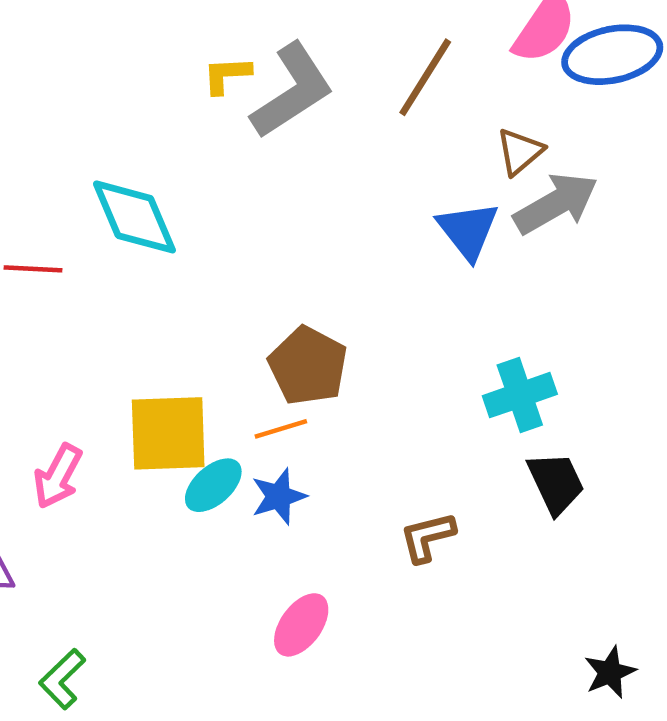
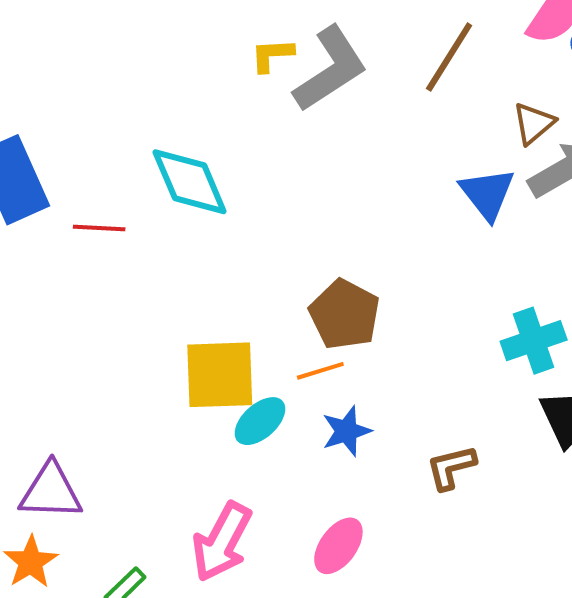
pink arrow: (58, 476) -> (222, 542), moved, size x1.4
blue star: (279, 496) -> (346, 431), moved

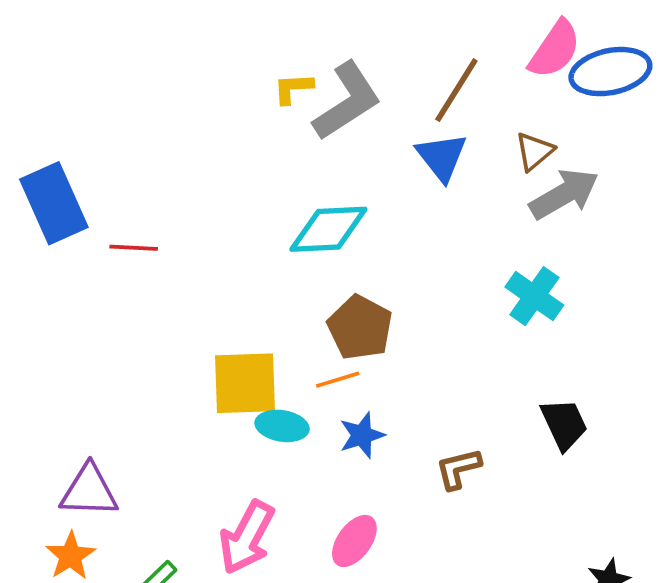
cyan diamond: (190, 182) -> (328, 229), moved, turned -70
blue triangle: (487, 194) -> (442, 157), moved
cyan cross: (534, 341) -> (534, 296), moved, turned -36
cyan ellipse: (260, 421) -> (282, 426), turned 51

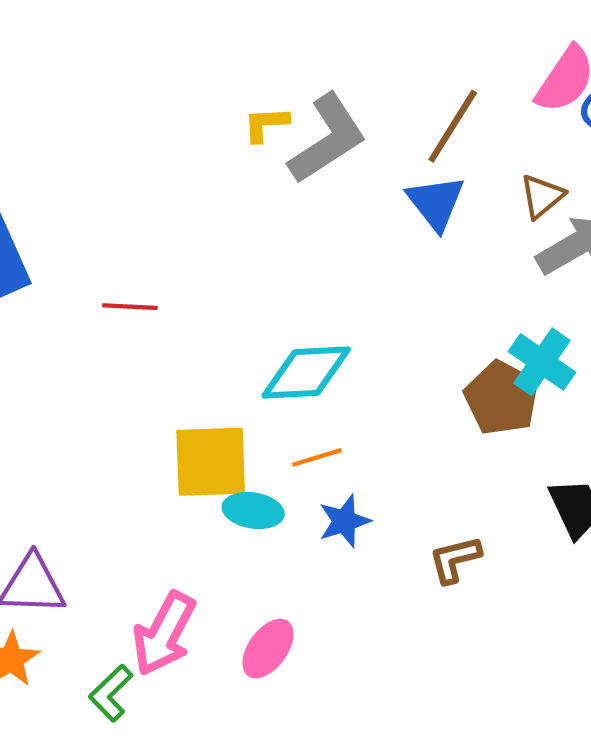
cyan diamond: (328, 229) -> (306, 372), moved
red line: (134, 248) -> (130, 307), moved
brown pentagon: (360, 328) -> (502, 398), moved
pink arrow: (247, 537) -> (164, 634), moved
pink ellipse: (354, 541) -> (268, 649), moved

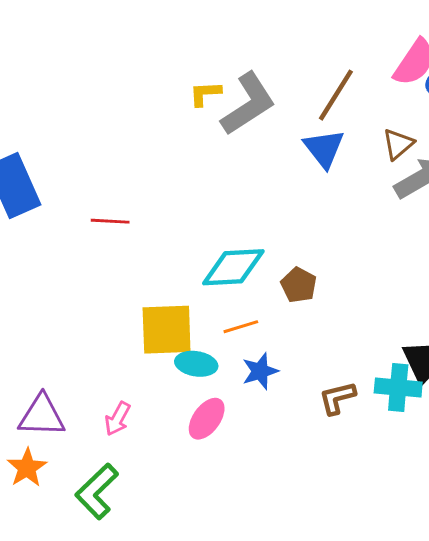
cyan cross: (542, 362) -> (398, 388), moved, turned -30
brown pentagon: (502, 398) -> (299, 285), moved, size x0.7
pink arrow: (164, 634) -> (118, 419), moved, size x0.6
pink ellipse: (268, 649) -> (207, 419), moved
green L-shape: (111, 693) -> (97, 491), size x1.4

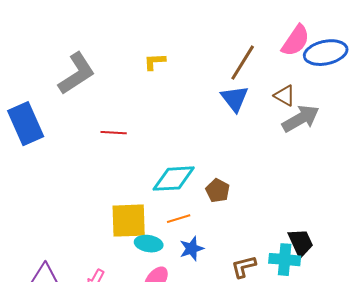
gray L-shape: (248, 104) -> (77, 74), moved
brown triangle: (398, 144) -> (285, 96), turned -50
red line: (110, 221) -> (114, 133), moved

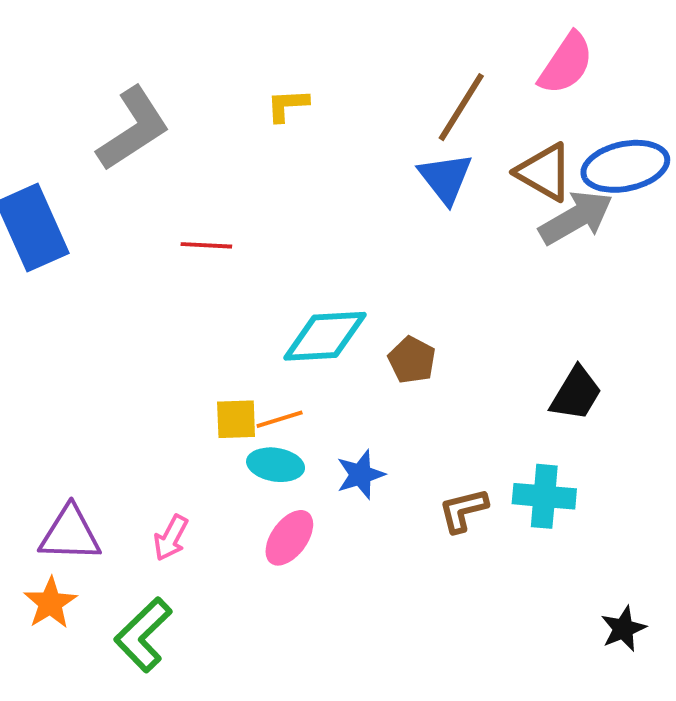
blue ellipse: (326, 53) -> (625, 166), moved
brown triangle: (285, 96) -> (544, 172), size x1.4
orange line: (179, 219) -> (280, 419), moved
yellow square: (129, 221) -> (236, 419), size x0.6
black trapezoid: (301, 243) -> (576, 394), moved, turned 56

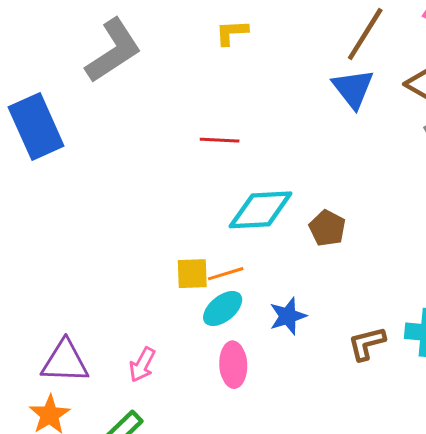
red line: (206, 245) -> (220, 140), moved
cyan ellipse: (276, 465) -> (223, 309), turned -48
pink ellipse: (289, 538) -> (233, 365), turned -39

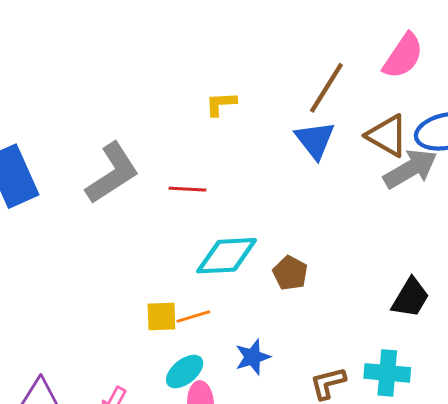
yellow L-shape: (232, 32) -> (221, 104), moved
gray L-shape: (113, 51) -> (112, 173), moved
cyan ellipse: (223, 309) -> (185, 371), moved

